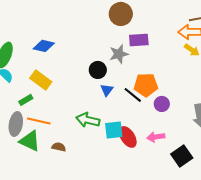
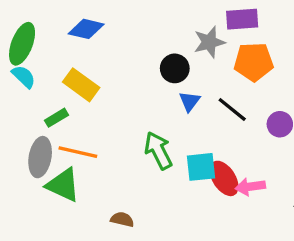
orange pentagon: (146, 85) -> (254, 62), moved
green arrow: (88, 120) -> (158, 151), turned 50
pink arrow: (156, 137) -> (250, 187), moved
brown semicircle: (59, 147) -> (122, 219), moved

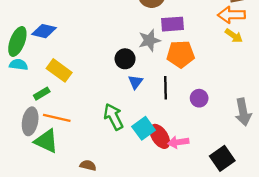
blue diamond: (86, 29) -> (44, 31), moved
cyan semicircle: (24, 77) -> (19, 65), turned -36
black line: (232, 109) -> (166, 88), turned 50
cyan square: (201, 167) -> (144, 128), turned -30

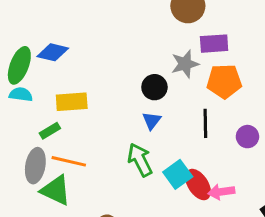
yellow rectangle: (59, 70) -> (72, 102), turned -40
blue triangle: (135, 82) -> (152, 121), moved

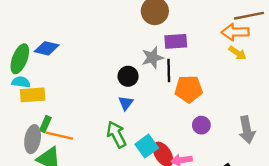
orange pentagon: (224, 81) -> (189, 89), moved
yellow rectangle: (72, 102) -> (33, 95), moved
black line: (205, 123) -> (169, 70), moved
green rectangle: (50, 131) -> (45, 124), moved, turned -35
purple circle: (247, 137) -> (201, 125), moved

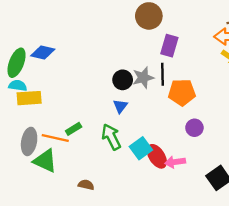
purple rectangle: (176, 41) -> (169, 46), turned -70
gray star: (152, 58) -> (143, 78), moved
green rectangle: (45, 124) -> (74, 129), moved, turned 35

